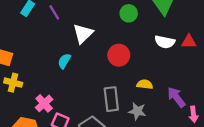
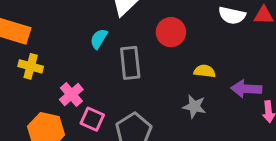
purple arrow: (176, 97) -> (246, 89), turned -50
gray rectangle: (111, 99) -> (130, 63), moved

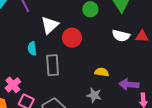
red circle: (171, 32) -> (72, 38), moved
cyan semicircle: (99, 39) -> (32, 49), turned -40

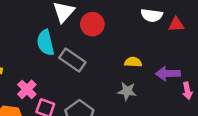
red triangle: (142, 36) -> (176, 24), moved
cyan semicircle: (32, 49) -> (45, 43), size x1.5
gray rectangle: (53, 65) -> (72, 60), turned -45

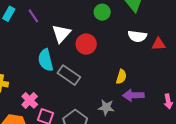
yellow semicircle: (133, 62) -> (121, 77), turned 104
purple arrow: (168, 74) -> (133, 95), moved
gray star: (127, 91) -> (106, 107), moved

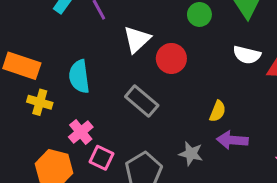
cyan semicircle: (46, 60) -> (79, 76), moved

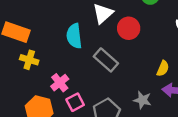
cyan semicircle: (79, 76) -> (74, 36), moved
pink square: (102, 158) -> (75, 102), turned 36

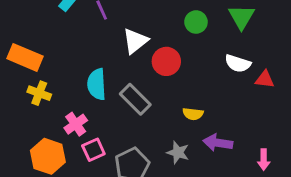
cyan semicircle: (74, 36) -> (97, 84), moved
yellow semicircle: (163, 68) -> (193, 114), moved, turned 70

